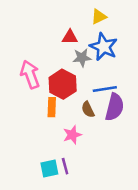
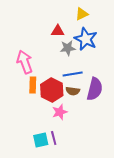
red hexagon: (63, 84) -> (52, 90), moved
blue line: (105, 89) -> (73, 74), moved
orange rectangle: (52, 107) -> (33, 85), moved
brown semicircle: (88, 109) -> (73, 91), turned -56

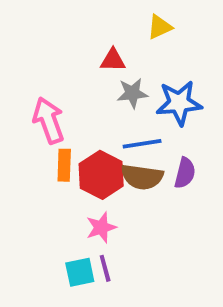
blue star: (86, 39) -> (179, 103), moved, turned -30
purple semicircle: (95, 89) -> (185, 173), size x0.7
brown semicircle: (73, 91) -> (142, 177), size x1.5
pink star: (60, 112) -> (101, 227), moved

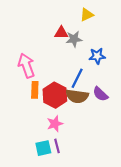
gray star: (132, 93) -> (74, 39), moved
blue star: (179, 103) -> (97, 56), size x0.7
blue line: (142, 144) -> (77, 78), turned -54
purple semicircle: (185, 173) -> (100, 94), turned 119

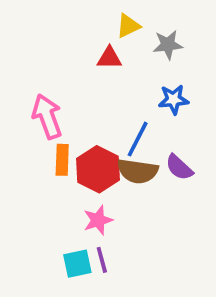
yellow triangle: (87, 15) -> (128, 26), moved
gray star: (74, 39) -> (168, 45), moved

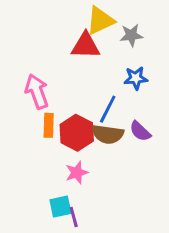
yellow triangle: (128, 26) -> (100, 21), size x1.5
red triangle: (109, 58) -> (86, 46), size x1.5
purple line: (102, 260) -> (74, 217), moved

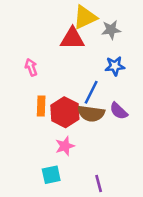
pink arrow: (37, 91) -> (31, 67), moved, size x0.6
purple line: (74, 217) -> (99, 183), moved

